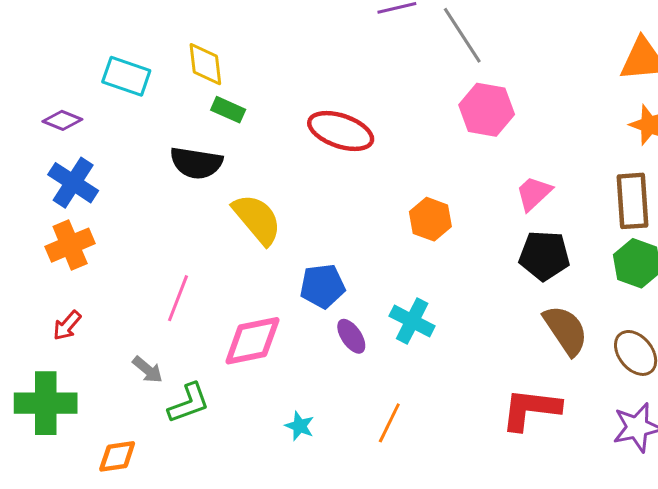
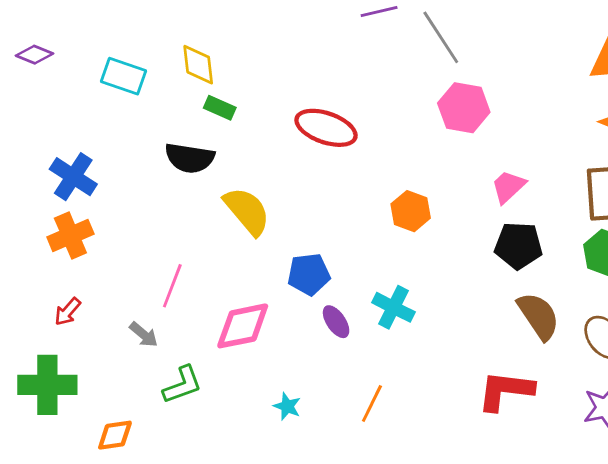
purple diamond: (62, 120) -> (35, 55), moved
gray arrow: (148, 370) -> (144, 335), moved

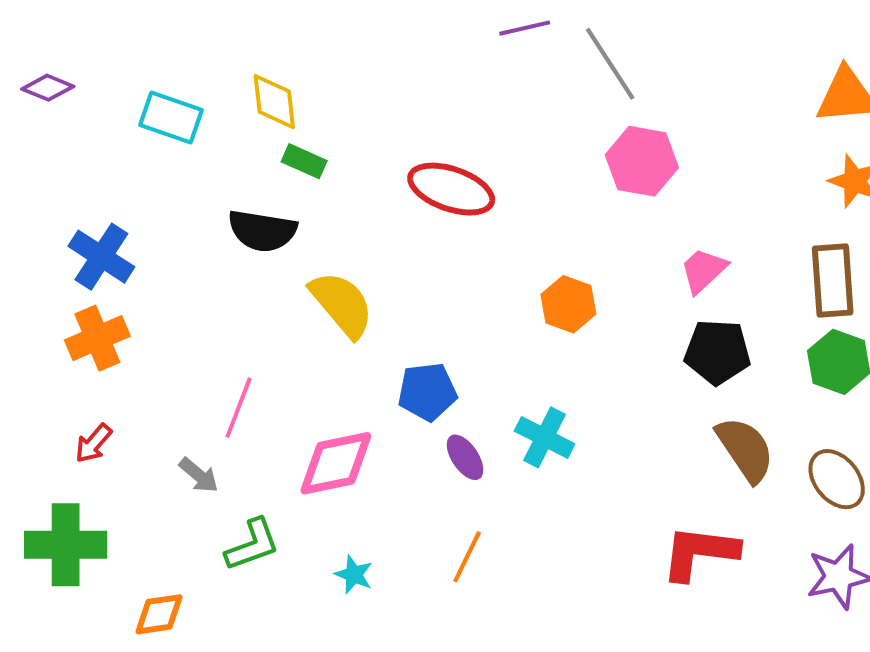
orange line: (372, 403) -> (467, 557), moved
cyan star: (287, 406) -> (354, 575), moved

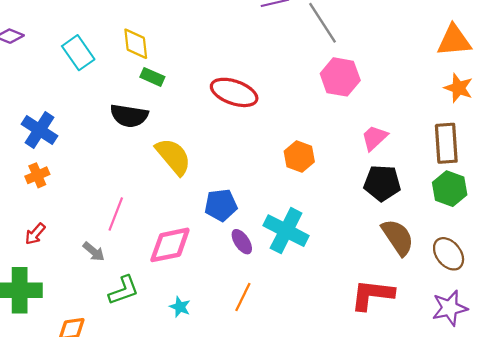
cyan rectangle: (171, 117) -> (78, 53), turned 36
orange cross: (97, 338) -> (37, 175), size x0.7
cyan cross: (545, 437) -> (286, 231), size x1.4

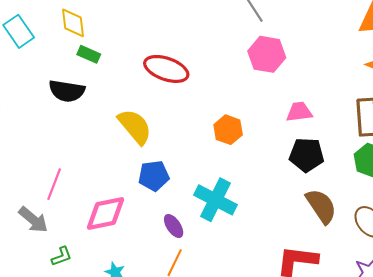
pink trapezoid: (374, 138) -> (299, 112), turned 36
yellow semicircle: (173, 157) -> (135, 127), moved
purple ellipse: (242, 242) -> (174, 226), moved
gray arrow: (94, 252) -> (33, 220), size x1.4
green L-shape: (124, 290) -> (62, 256), size x0.7

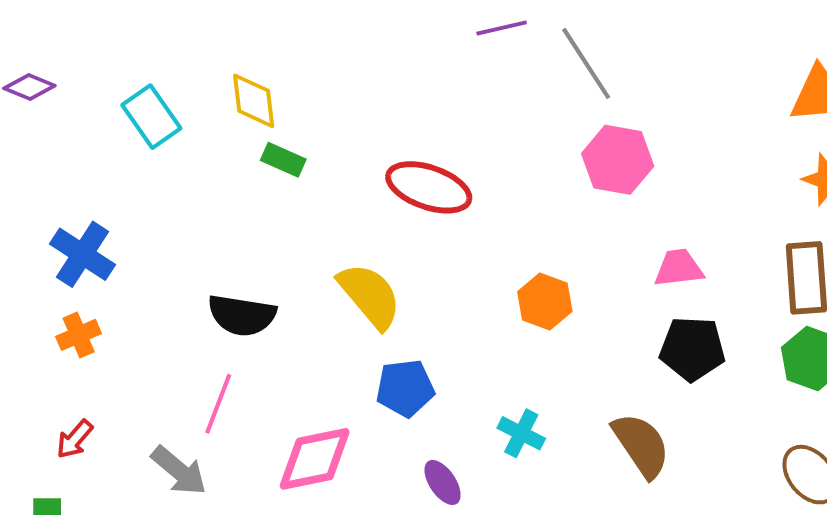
black semicircle: (67, 91) -> (242, 315), moved
cyan cross: (215, 200) -> (521, 433), size x0.6
brown semicircle: (321, 206) -> (641, 445), moved

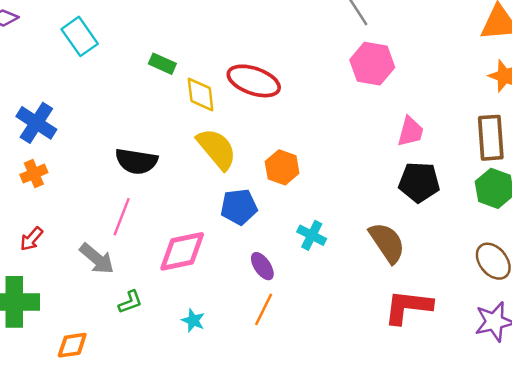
yellow diamond: (254, 101) -> (201, 95), moved
pink trapezoid: (679, 268) -> (410, 132), turned 112
orange hexagon: (545, 301) -> (282, 167), moved

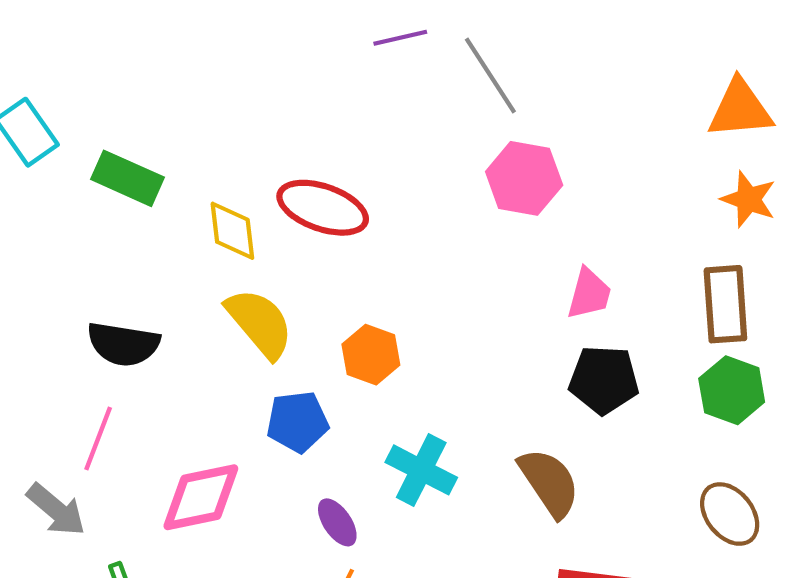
green rectangle: (162, 64) -> (128, 178), moved, size x1.5
cyan cross: (312, 235) -> (421, 470), size x1.4

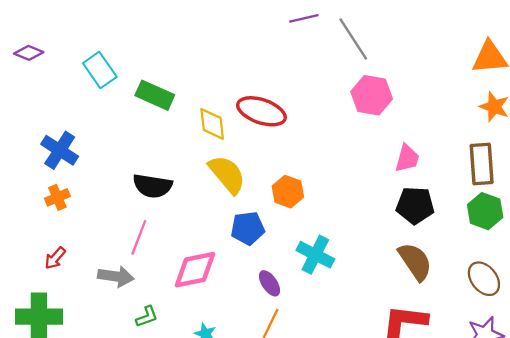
brown semicircle: (549, 483) -> (415, 262), moved
gray arrow: (56, 510) -> (116, 276), turned -32

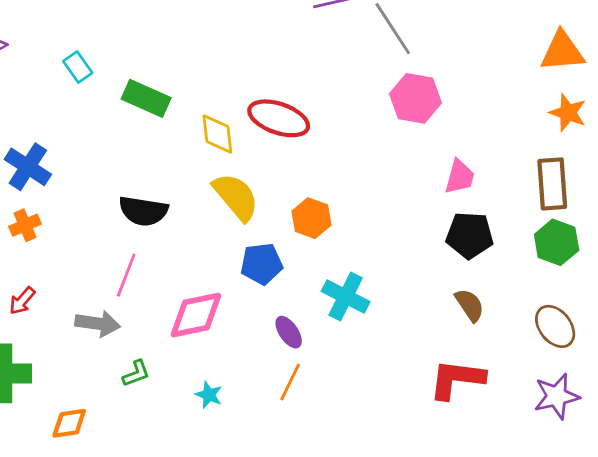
cyan rectangle: (100, 70) -> (78, 67), size x0.7
brown semicircle: (415, 262) -> (470, 305), size x0.7

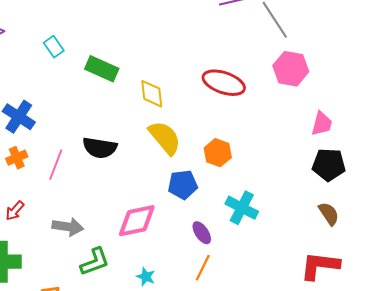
red ellipse: (279, 118) -> (224, 83), moved
pink line: (126, 275) -> (56, 165), moved
green L-shape: (136, 373) -> (95, 262), size x1.5

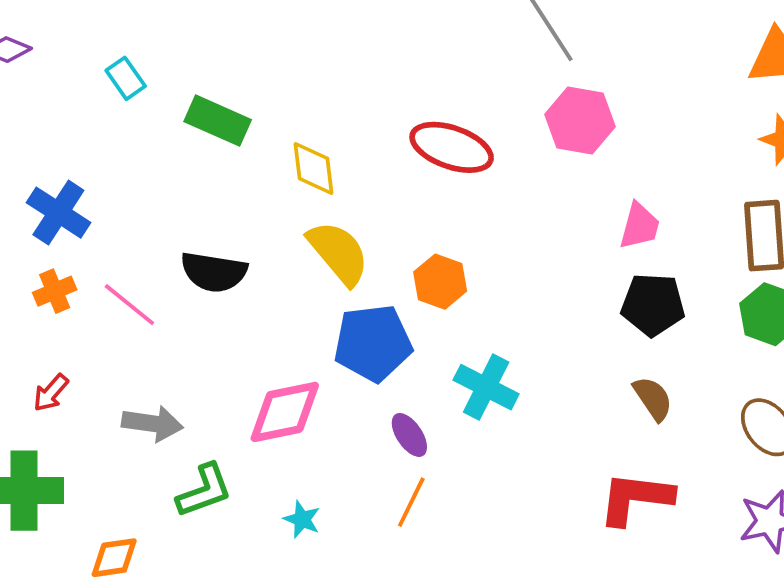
pink line: (56, 165) -> (129, 305), turned -72
blue pentagon: (183, 185) -> (373, 343), size x1.4

